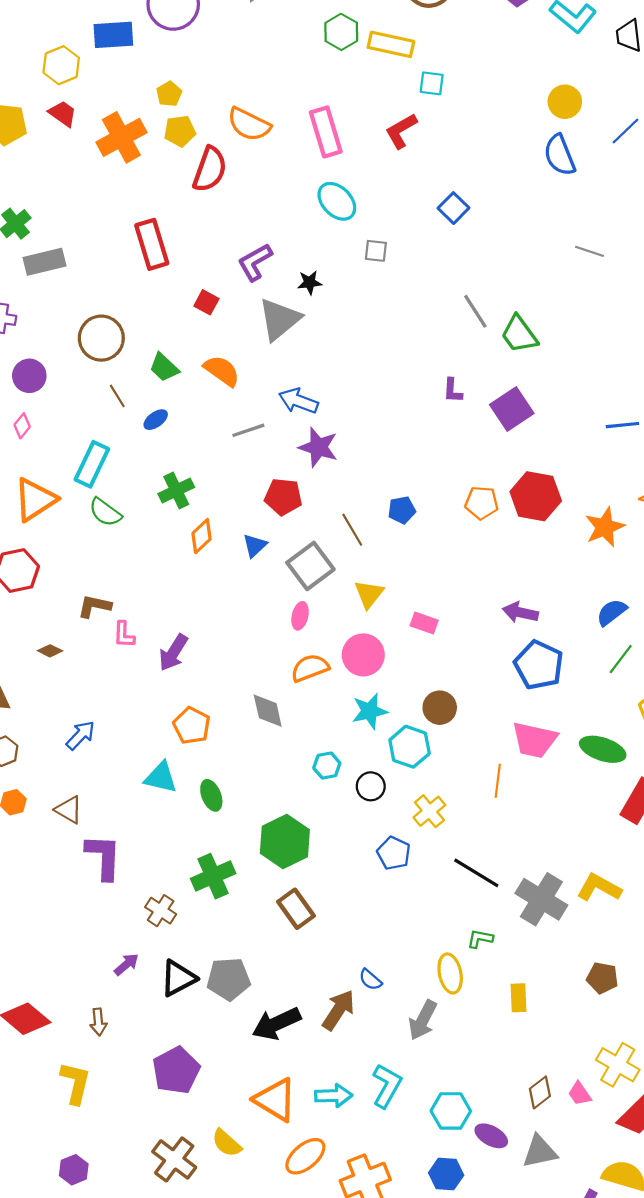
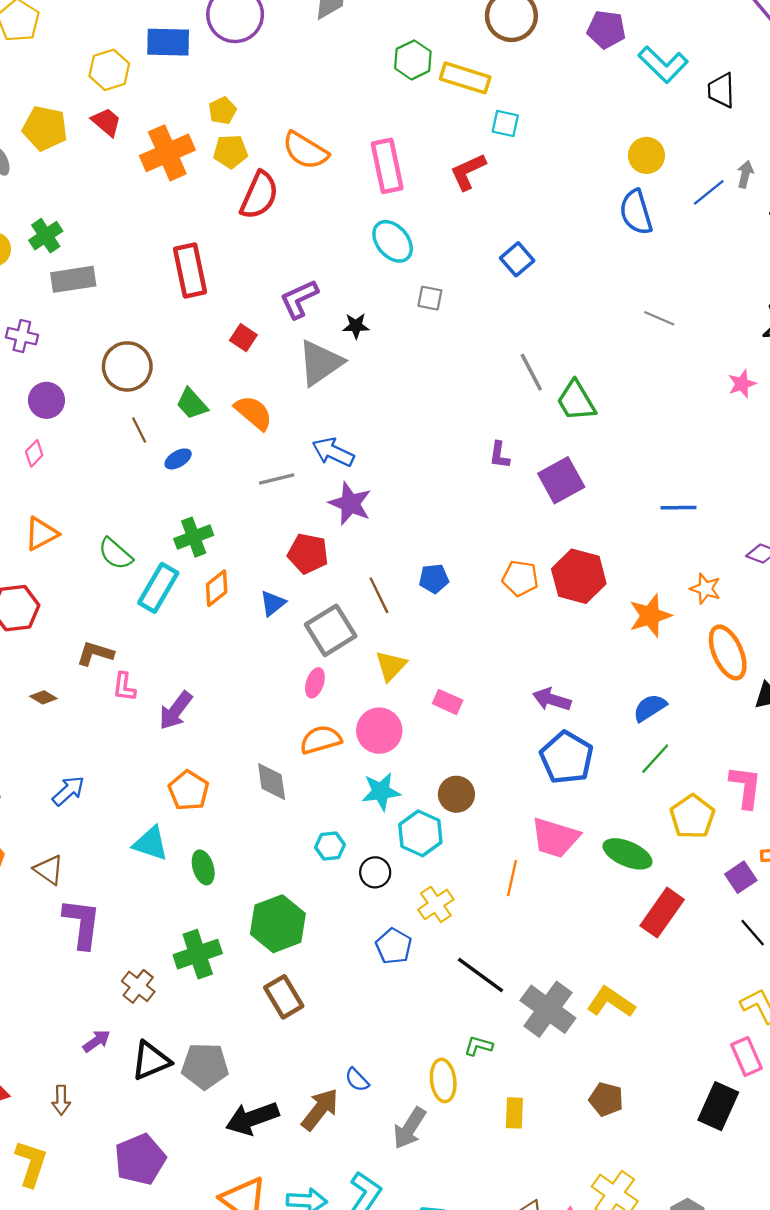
cyan rectangle: (92, 464) -> (158, 588), moved
orange triangle: (35, 500) -> (41, 534), size x0.7

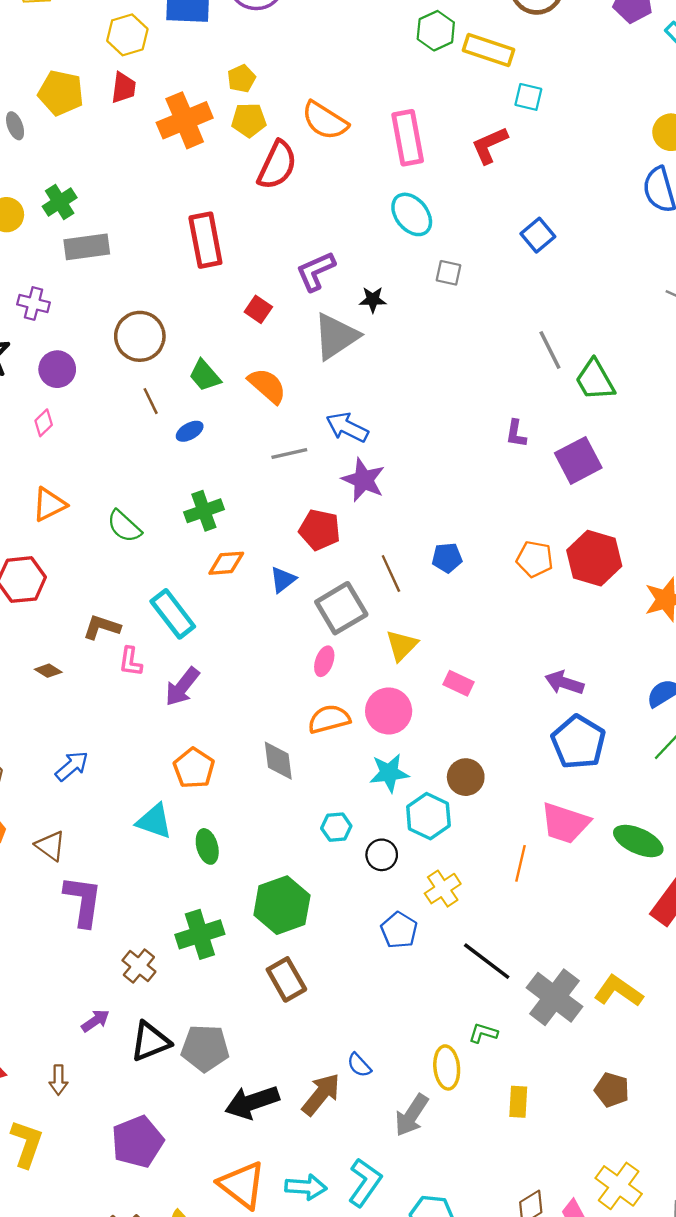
red trapezoid: (106, 122) -> (123, 88), turned 56
cyan rectangle: (158, 588) -> (173, 614), moved, turned -69
orange diamond: (217, 588) -> (226, 563), turned 33

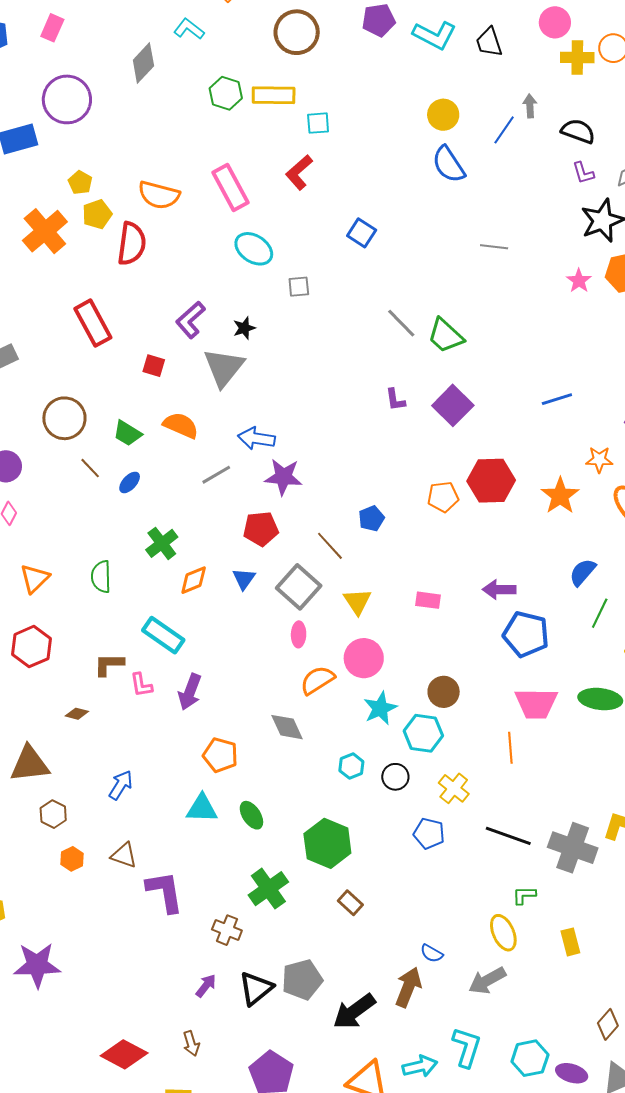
green semicircle: (124, 526) -> (101, 577), turned 64
pink rectangle: (459, 683) -> (428, 600), moved
brown rectangle: (286, 979) -> (350, 903), size x0.7
gray arrow: (412, 1115) -> (487, 981), turned 45

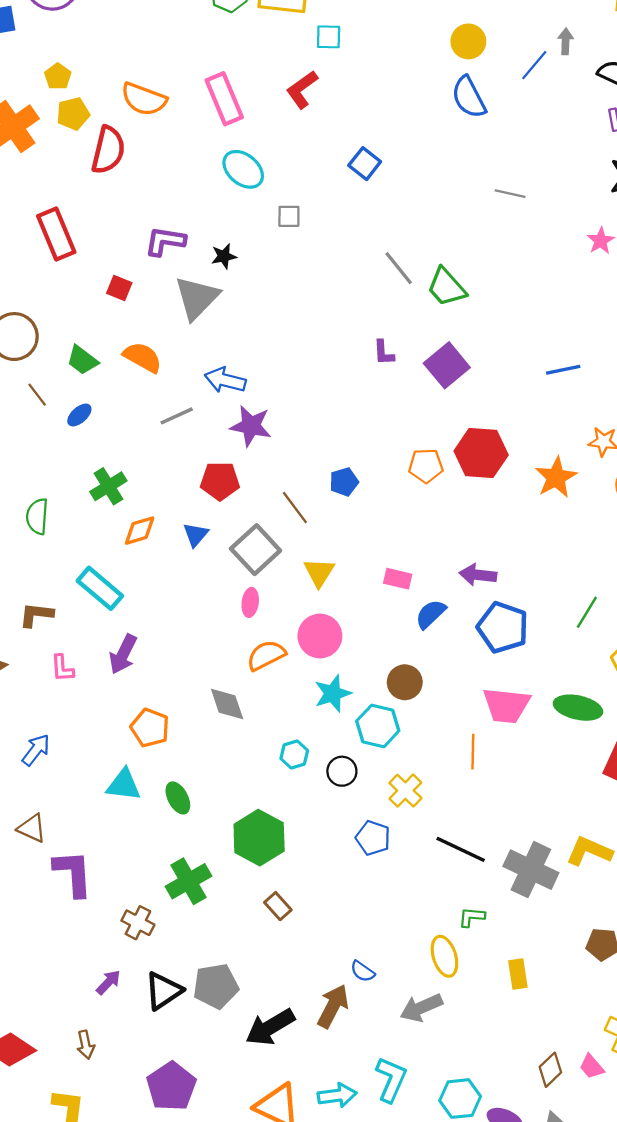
purple L-shape: (190, 320) -> (165, 241), turned 45
blue semicircle: (583, 572) -> (431, 614), moved
pink L-shape: (141, 685) -> (62, 668), moved

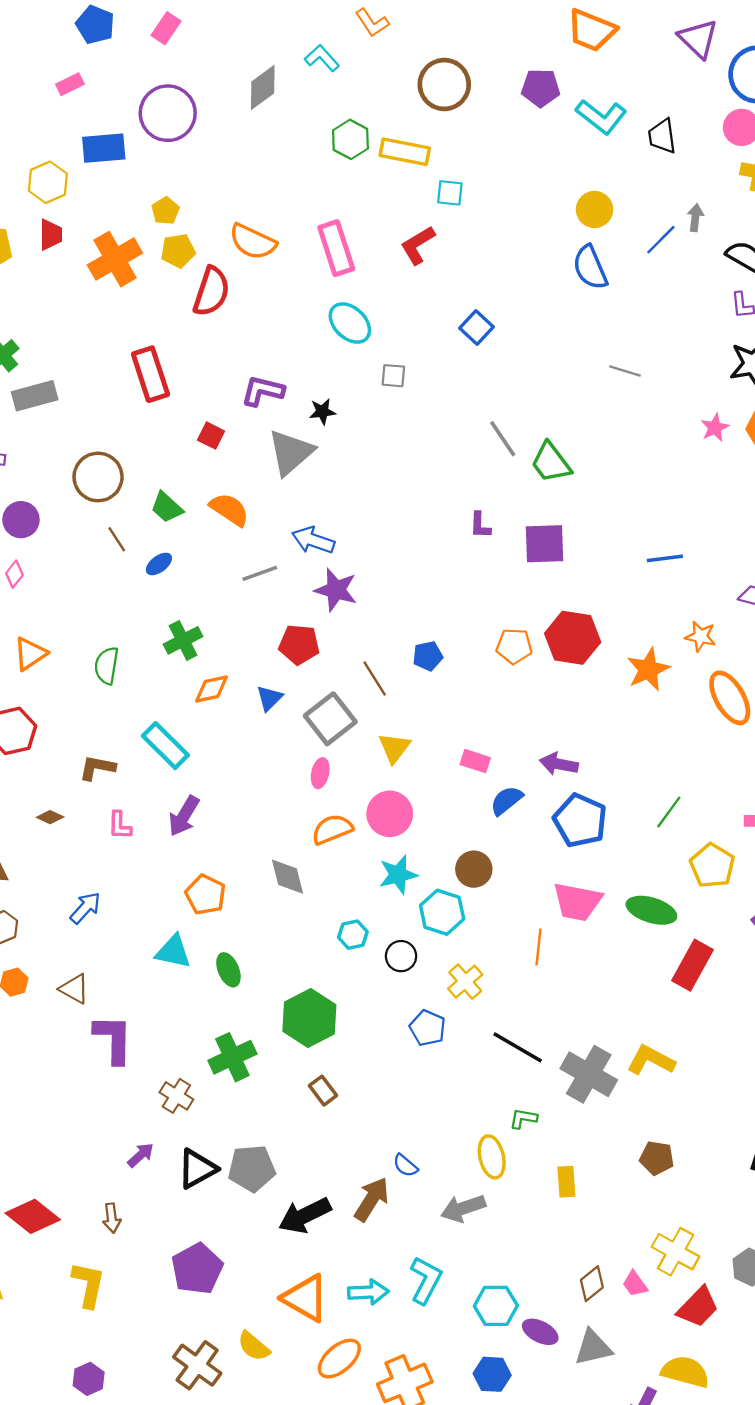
purple square: (447, 365) -> (544, 544), turned 33

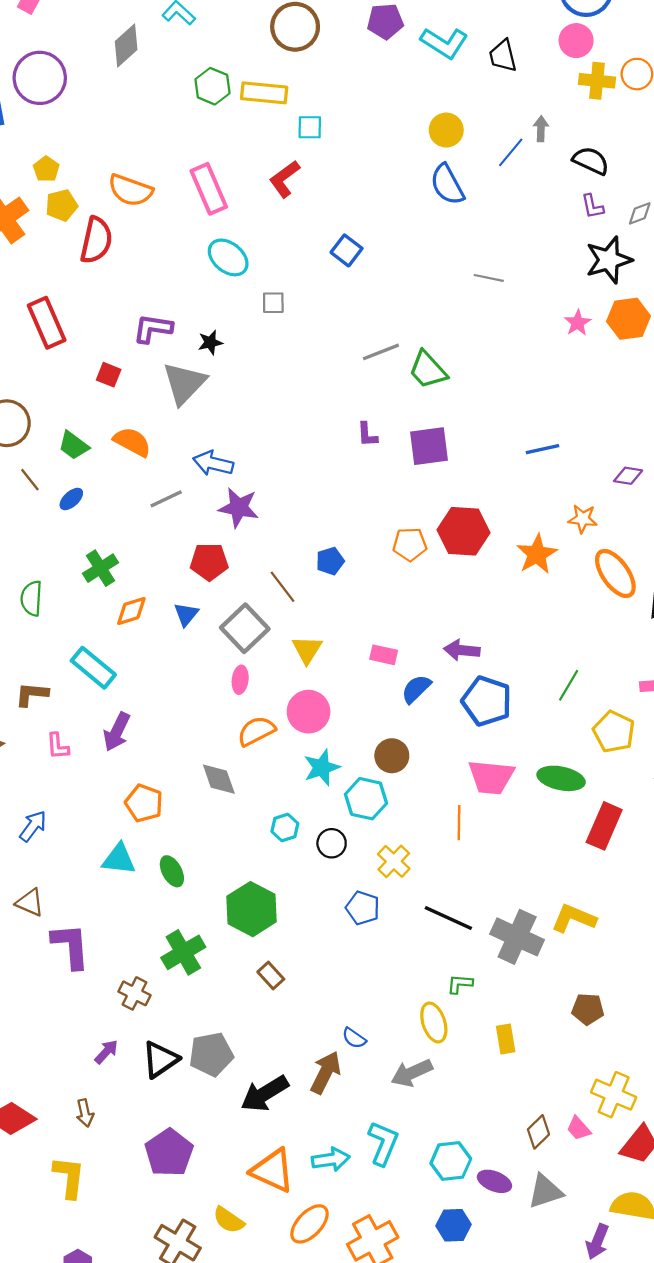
gray line: (503, 439) -> (381, 352), turned -72

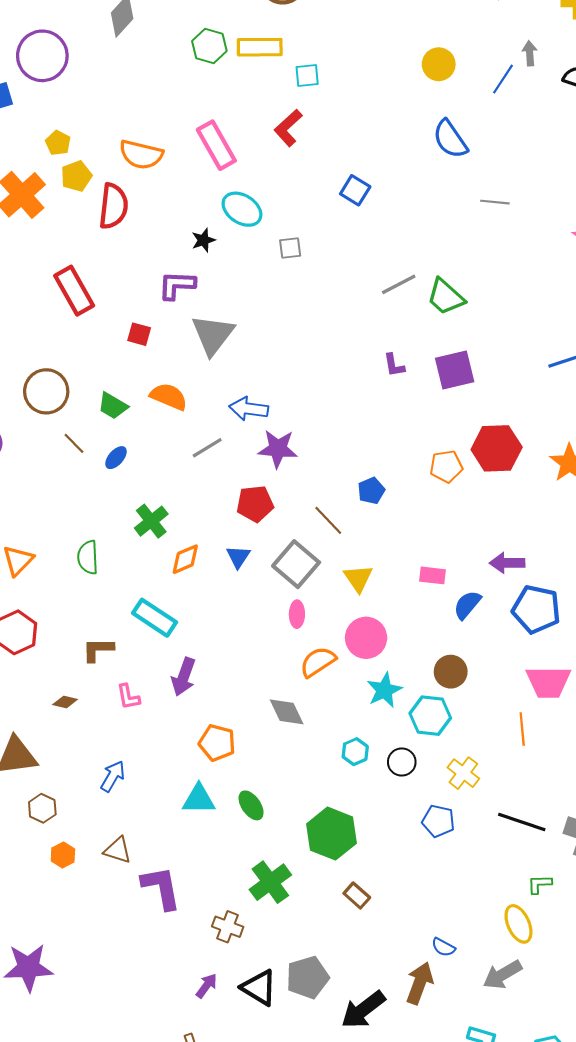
blue semicircle: (447, 184) -> (450, 139), moved
black star: (210, 342) -> (203, 240), moved
black triangle: (160, 1059) -> (259, 988), turned -48

